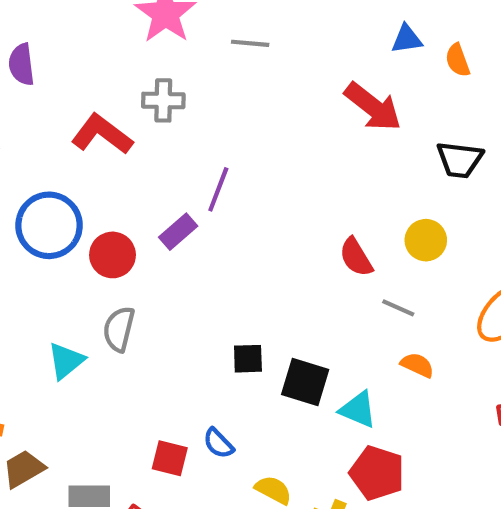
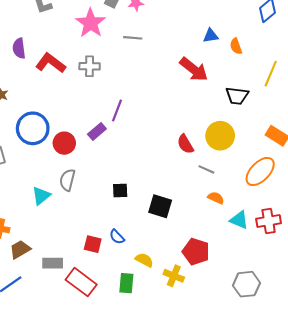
red L-shape: (102, 134) -> (51, 63), moved
yellow circle: (426, 240) -> (220, 136), size x1.4
black square: (248, 359) -> (120, 190), moved
cyan triangle: (358, 409) -> (239, 220), moved

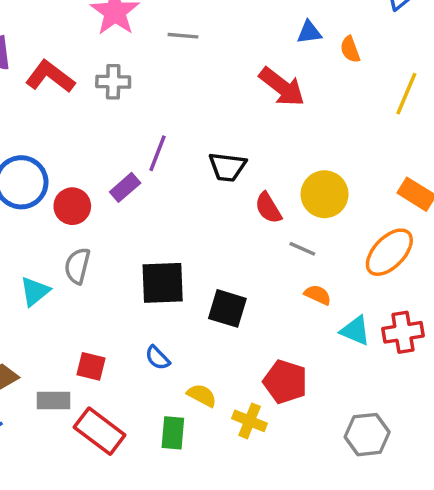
black trapezoid: (237, 96) -> (227, 167), moved
black square: (120, 190) -> (163, 283), size x1.8
red square: (93, 244) -> (91, 366), moved

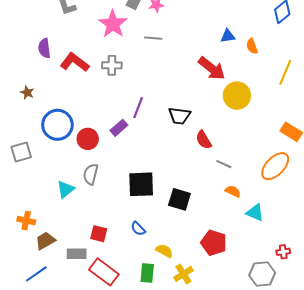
yellow circle: (325, 194) -> (237, 96), moved
red cross: (403, 332) -> (283, 252), moved, size x0.6
yellow cross: (250, 421) -> (183, 274), moved, turned 36

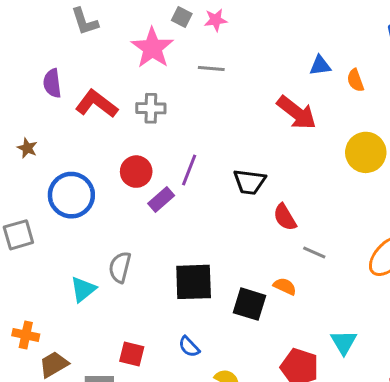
yellow circle: (237, 96) -> (366, 152), moved
red circle: (88, 139) -> (136, 172), moved
orange semicircle: (233, 191) -> (285, 286), moved
cyan triangle: (255, 212) -> (344, 342), moved, turned 36

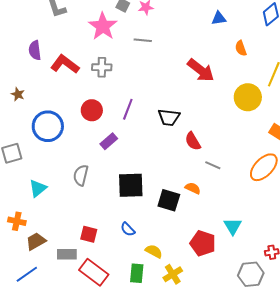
blue triangle: (320, 66) -> (219, 18), moved
purple rectangle: (161, 200) -> (109, 141), moved
cyan triangle: (83, 289) -> (38, 188), moved

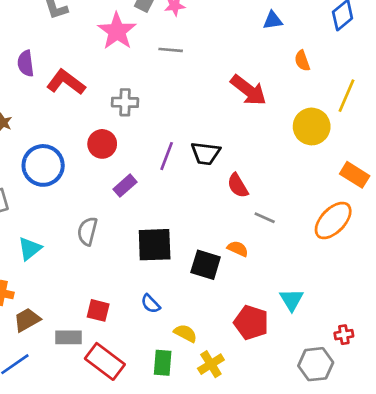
gray cross: (102, 67) -> (125, 102), moved
purple line: (128, 109) -> (167, 156), moved

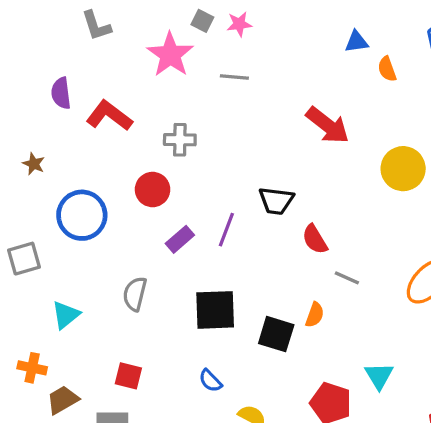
orange semicircle: (302, 61) -> (387, 69), moved
purple line: (167, 156) -> (226, 230), moved
orange semicircle: (238, 249) -> (315, 315), turned 85
red square: (98, 310) -> (128, 376), moved

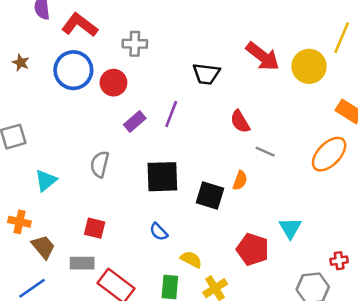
red arrow: (328, 125) -> (263, 56), moved
black trapezoid: (276, 201) -> (206, 74), moved
blue circle: (82, 215) -> (73, 70), moved
brown trapezoid: (63, 400) -> (43, 247), turned 80

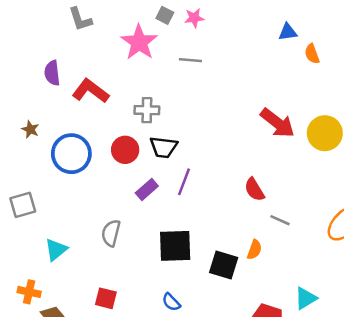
blue circle: (73, 70) -> (71, 154), moved
black trapezoid: (206, 74) -> (164, 147), moved
cyan triangle: (290, 228) -> (306, 298), turned 30

